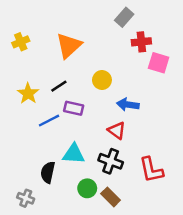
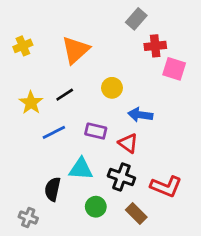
purple rectangle: (74, 108) -> (96, 131), moved
red L-shape: (151, 170) -> (166, 186), turned -56
brown rectangle: (111, 197) -> (136, 213), moved

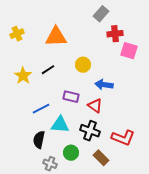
orange triangle: (76, 50) -> (56, 37), turned 40
blue line: (54, 132) -> (41, 109), moved
gray cross: (28, 218) -> (50, 164), moved

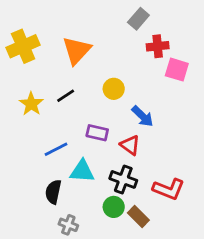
yellow cross: (17, 34) -> (23, 46), size x1.6
orange triangle: (56, 37) -> (77, 50), turned -45
blue arrow: (104, 85) -> (143, 116), turned -144
green circle: (71, 153) -> (114, 207), moved

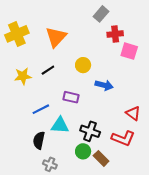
yellow star: (31, 104) -> (23, 76), turned 30
blue arrow: (143, 116) -> (104, 85), turned -30
red triangle: (130, 145) -> (133, 113), moved

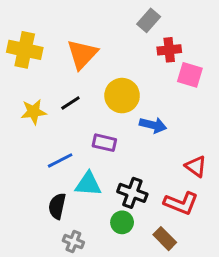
yellow cross: (17, 34) -> (25, 50), turned 35
yellow circle: (83, 65) -> (122, 96), size x1.5
brown rectangle: (101, 158) -> (165, 239), moved

